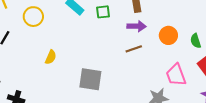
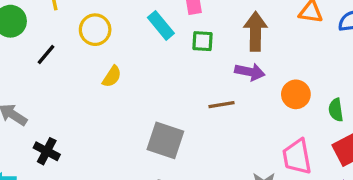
brown line: (134, 49) -> (222, 105), moved
yellow semicircle: (51, 57) -> (112, 77), moved

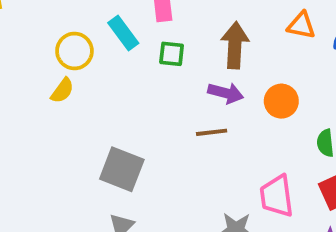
yellow circle: (95, 30) -> (74, 51), moved
orange circle: (296, 94) -> (281, 101), moved
brown line: (222, 105) -> (212, 132), moved

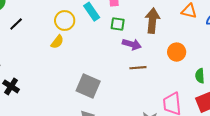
purple arrow: (226, 93) -> (132, 44), moved

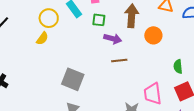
orange circle: (177, 52) -> (153, 35), moved

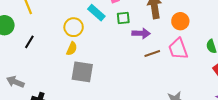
gray square: (73, 79) -> (82, 72), moved
pink trapezoid: (153, 94) -> (178, 49), moved

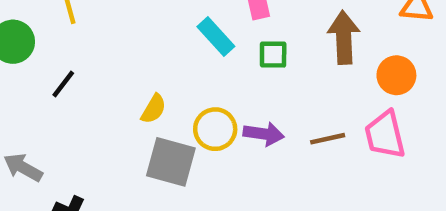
yellow circle: (74, 27) -> (215, 129), moved
purple arrow: (141, 33) -> (264, 134), moved

